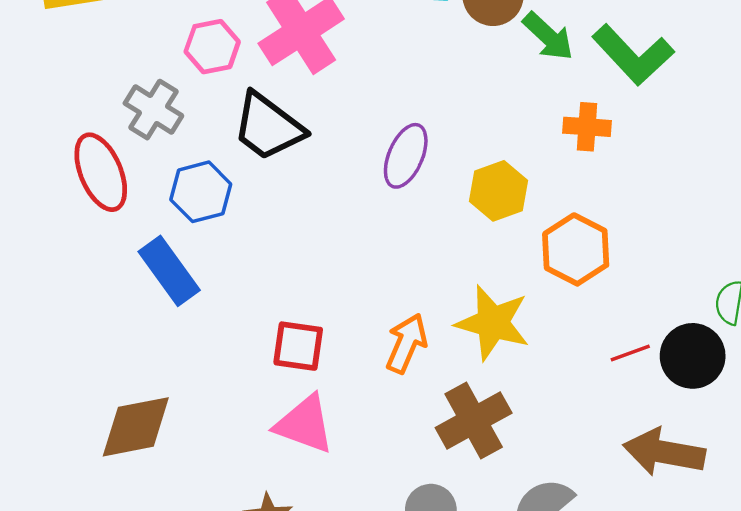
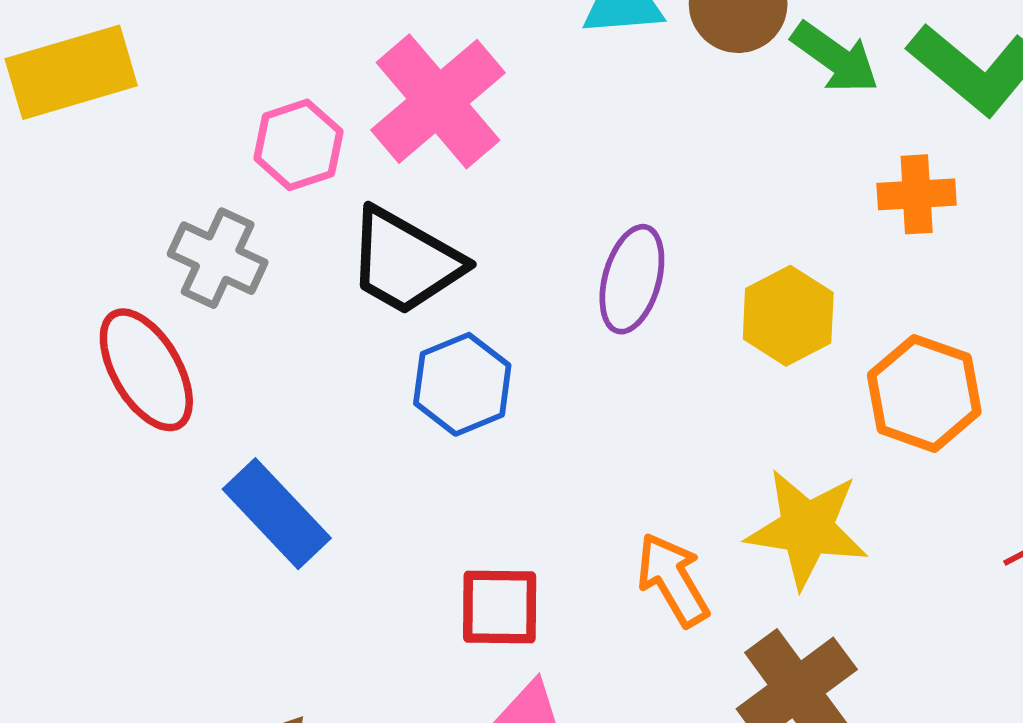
blue hexagon: (201, 192) -> (462, 384), moved
orange arrow: (407, 343) -> (673, 580), turned -46

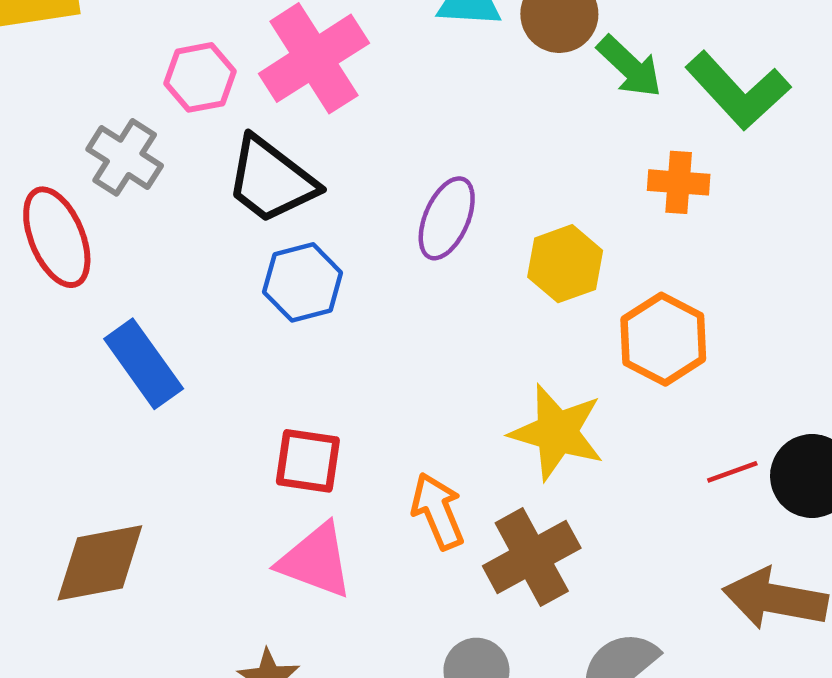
orange arrow: (673, 580) -> (438, 511), moved

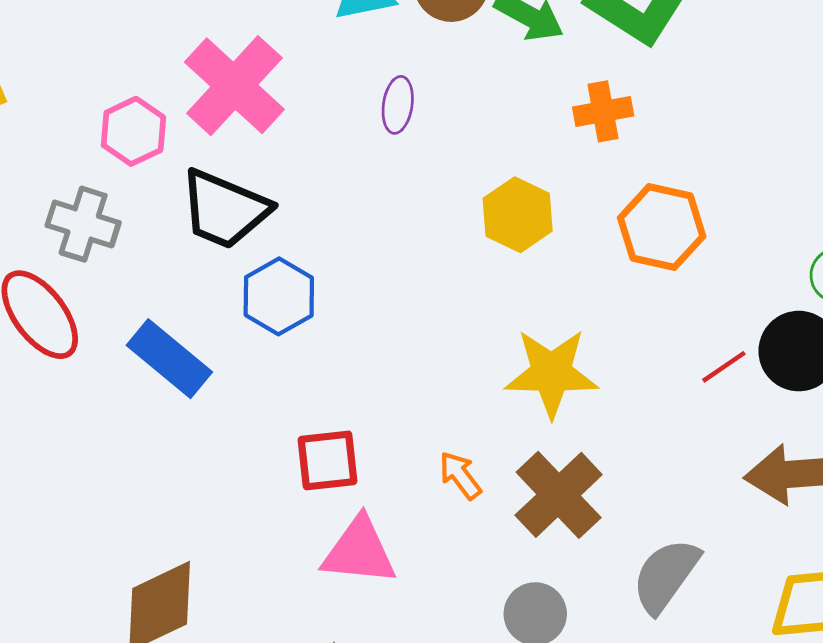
purple ellipse: (447, 218) -> (398, 105), moved, size x0.7
orange hexagon: (663, 339) -> (662, 227), moved
blue rectangle: (144, 364) -> (169, 359), moved
orange arrow: (438, 511) -> (460, 475), size x0.7

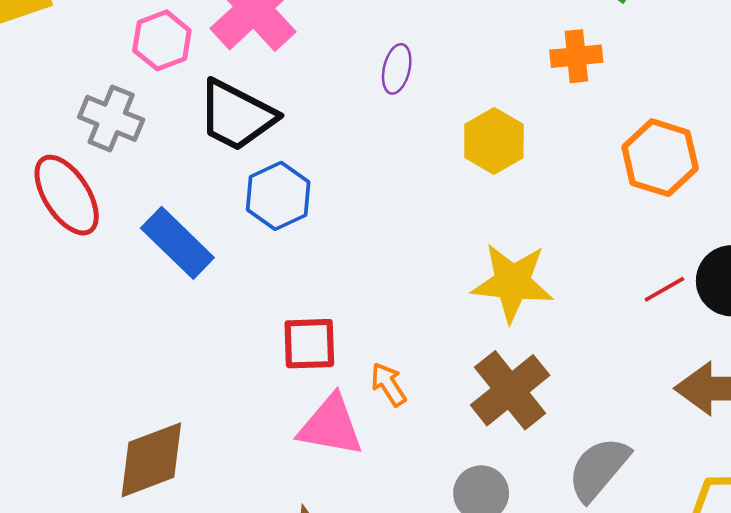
purple ellipse: (398, 105) -> (397, 69), moved
orange hexagon: (662, 227) -> (660, 158), moved
orange arrow: (460, 475) -> (388, 384), moved

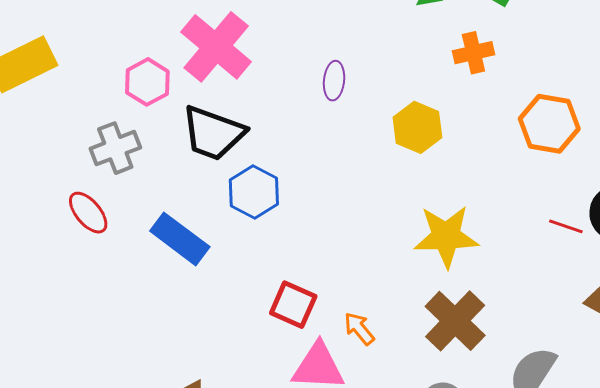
gray cross: (111, 118) -> (115, 148), turned -36
red ellipse: (67, 195) -> (88, 213), size x0.7
red line: (664, 289) -> (566, 226), turned 56
red square: (309, 344) -> (293, 305), turned 33

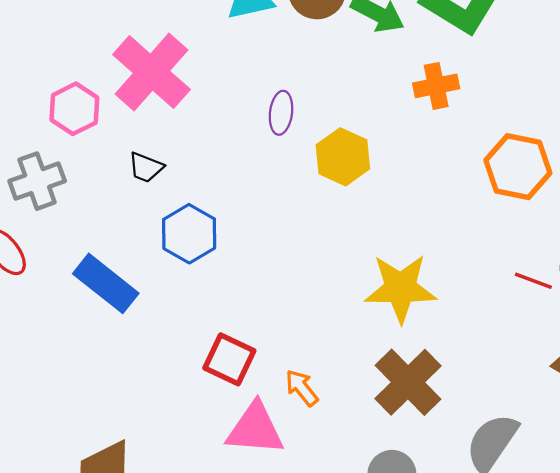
yellow hexagon: (417, 127) -> (343, 157), moved
black trapezoid: (213, 133) -> (146, 167), size x0.5

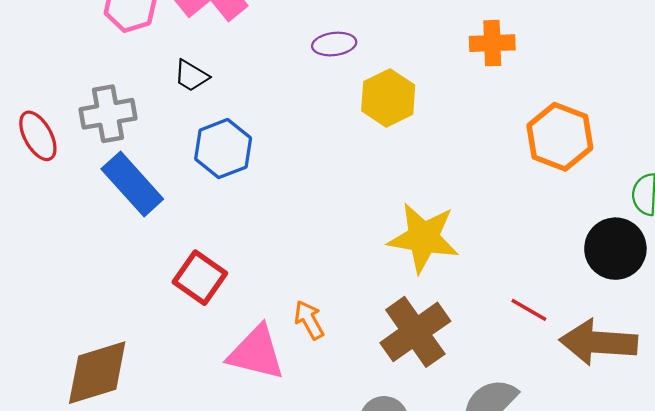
purple ellipse: (281, 113) -> (334, 44), turned 66
gray cross: (37, 181) -> (108, 114), moved
red line: (533, 281) -> (529, 310), moved
red square: (229, 359) -> (200, 278), moved

